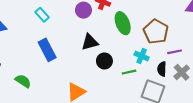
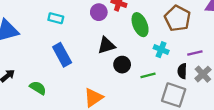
cyan rectangle: (42, 15) -> (56, 18), turned -32
brown pentagon: (156, 32) -> (178, 18), moved
cyan cross: (142, 56) -> (161, 50), moved

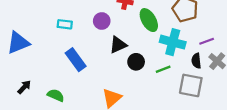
purple circle: (99, 12) -> (102, 21), moved
cyan cross: (161, 50) -> (173, 42), size x1.6

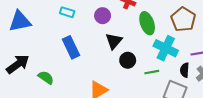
black triangle: (118, 45) -> (114, 41), turned -36
black arrow: (24, 87) -> (18, 64), size x1.6

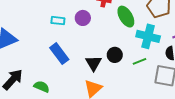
cyan rectangle: (67, 12) -> (58, 21), moved
black triangle: (114, 41) -> (93, 63), moved

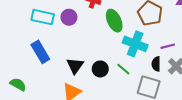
cyan rectangle: (58, 21) -> (43, 17), size x1.5
black circle: (115, 55) -> (100, 69), moved
green line: (140, 61) -> (123, 69), turned 56

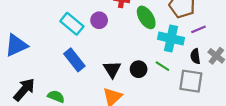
cyan rectangle: (43, 17) -> (72, 24), turned 35
purple line: (168, 46) -> (198, 29), moved

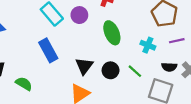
green ellipse: (146, 17) -> (112, 33), moved
cyan cross: (171, 38) -> (148, 45), size x0.6
black semicircle: (195, 56) -> (169, 67), turned -88

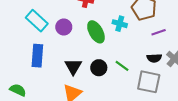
purple circle: (79, 15) -> (64, 27), moved
cyan cross: (148, 45) -> (120, 24), moved
blue rectangle: (48, 50) -> (37, 56), turned 40

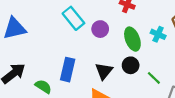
blue rectangle: (37, 56) -> (68, 70), moved
black circle: (99, 68) -> (131, 65), moved

